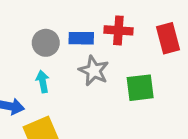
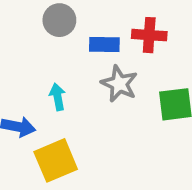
gray circle: (46, 43) -> (59, 20), moved

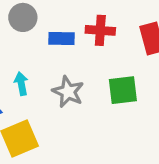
gray star: (119, 84) -> (68, 92), moved

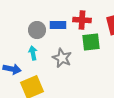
gray circle: (23, 17) -> (37, 30), moved
green square: (123, 90) -> (91, 42), moved

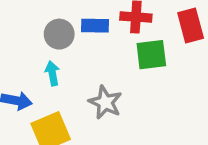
gray star: (62, 58) -> (105, 102), moved

